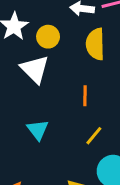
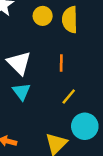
yellow circle: (48, 37) -> (43, 16), moved
white triangle: (35, 69) -> (19, 63), moved

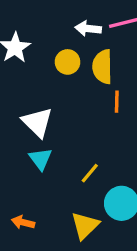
orange line: (61, 63) -> (117, 102), moved
yellow line: (69, 97) -> (90, 173), moved

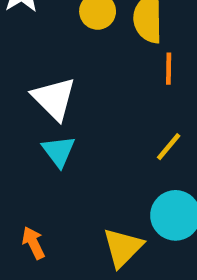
yellow line: (90, 173) -> (169, 147), moved
orange arrow: (23, 222) -> (33, 243), turned 50

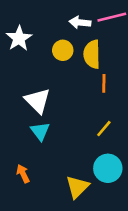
orange arrow: (33, 243) -> (23, 174), moved

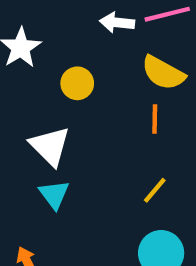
yellow circle: (63, 50) -> (77, 83), moved
yellow semicircle: (92, 54) -> (163, 73), moved, turned -60

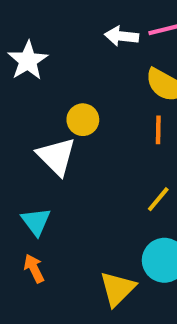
yellow circle: (77, 83) -> (83, 120), moved
cyan triangle: (54, 194) -> (36, 222), moved

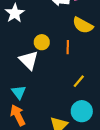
orange line: (158, 130) -> (68, 47), moved
orange arrow: (34, 268) -> (18, 115), size x1.5

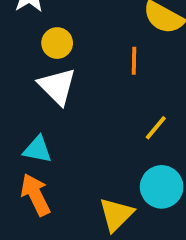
yellow circle: (42, 42) -> (57, 43), moved
cyan triangle: (19, 92) -> (37, 149), turned -42

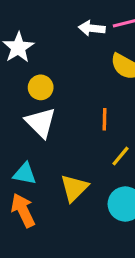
orange line: (134, 61) -> (105, 119), moved
yellow triangle: (116, 214) -> (74, 188), moved

